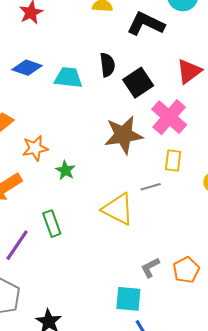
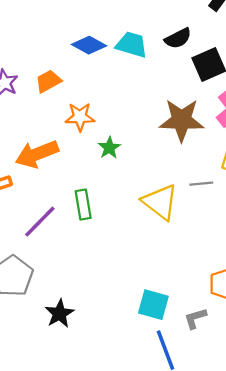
black semicircle: (107, 65) -> (178, 38), turned 60
blue diamond: (27, 68) -> (89, 45), moved
gray L-shape: (150, 268) -> (195, 318), moved

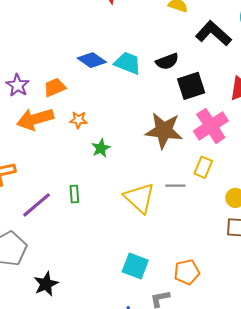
orange star: (80, 117) -> (78, 120), size x0.7
orange arrow: (37, 154) -> (35, 119), moved
green rectangle: (83, 205) -> (74, 194), size x0.7
cyan square: (153, 305) -> (135, 266), moved

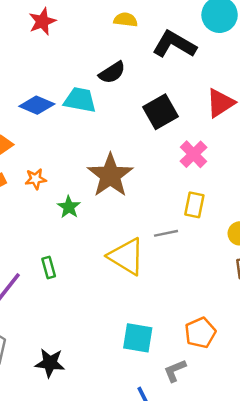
black semicircle: (167, 61) -> (112, 73), moved
pink cross: (211, 126) -> (194, 154), size x0.7
brown star: (164, 131) -> (110, 175), moved, turned -30
black star: (46, 284) -> (50, 363), moved, turned -30

